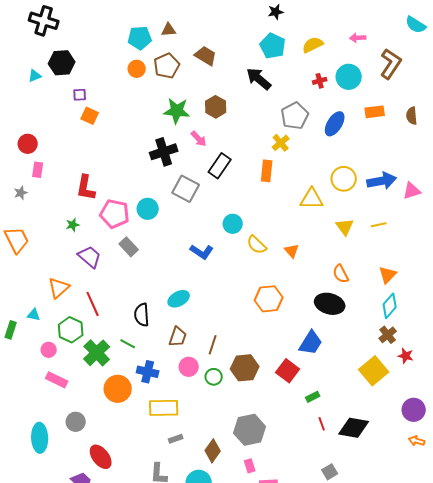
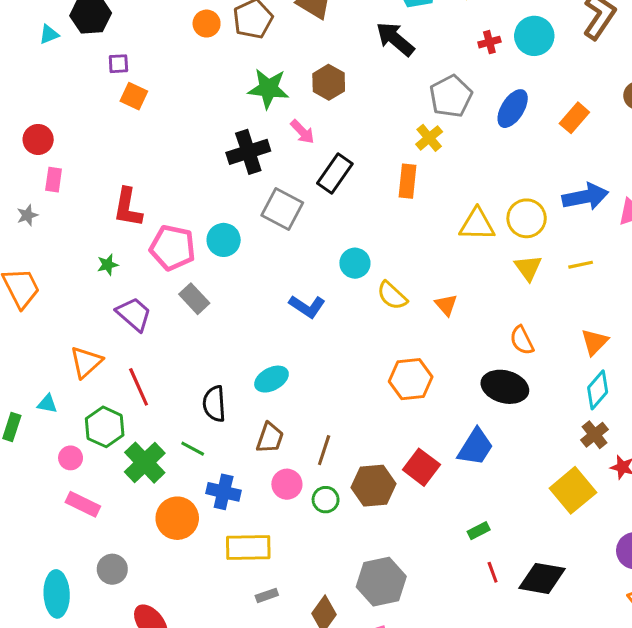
orange rectangle: (375, 112) -> (574, 118), moved, turned -42
yellow circle: (344, 179) -> (527, 218), moved
red square: (288, 371) -> (421, 467), moved

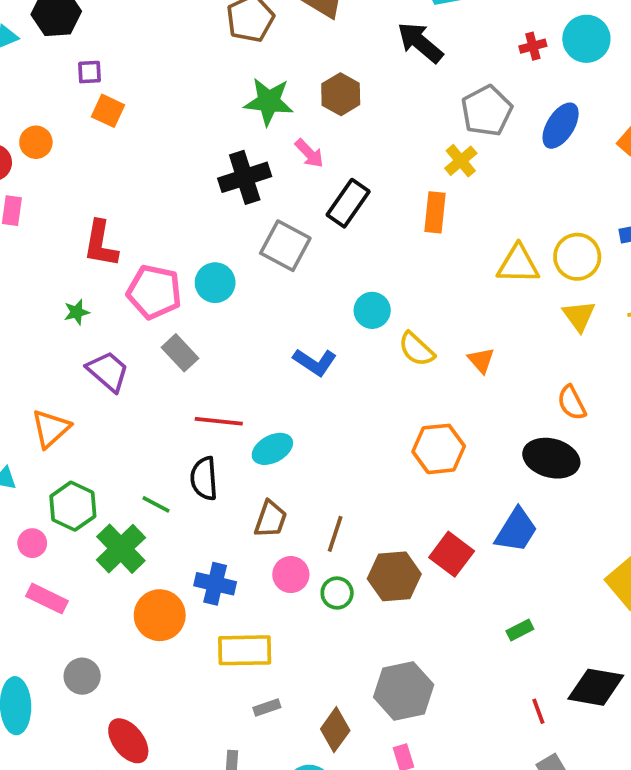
orange circle: (207, 24) -> (36, 142), moved
red line: (139, 387) -> (219, 421), moved, turned -60
green line: (193, 449) -> (156, 504), moved
red line: (493, 572) -> (538, 711), moved

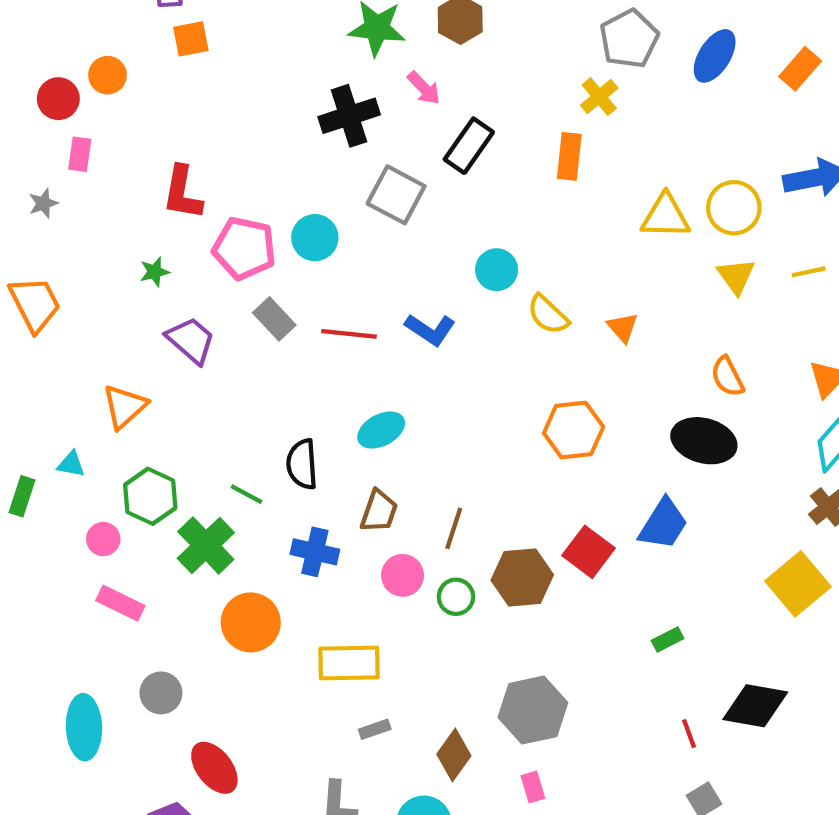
orange square: (108, 111) -> (191, 39), turned -36
red line: (219, 421) -> (349, 334), moved
blue cross: (215, 584) -> (315, 552), moved

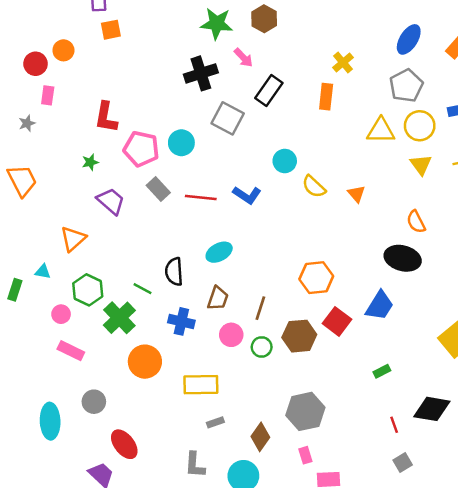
gray pentagon: (629, 39) -> (406, 86), moved
orange hexagon: (574, 430) -> (316, 278), moved

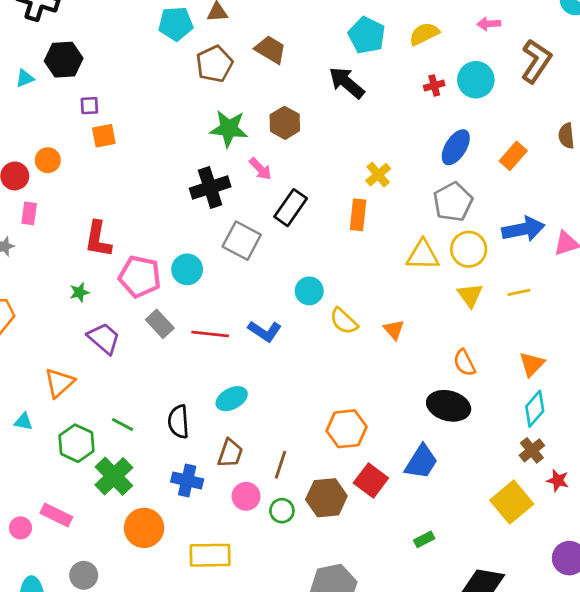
green line: (142, 289) -> (122, 424), moved
pink circle: (61, 314) -> (21, 528), moved

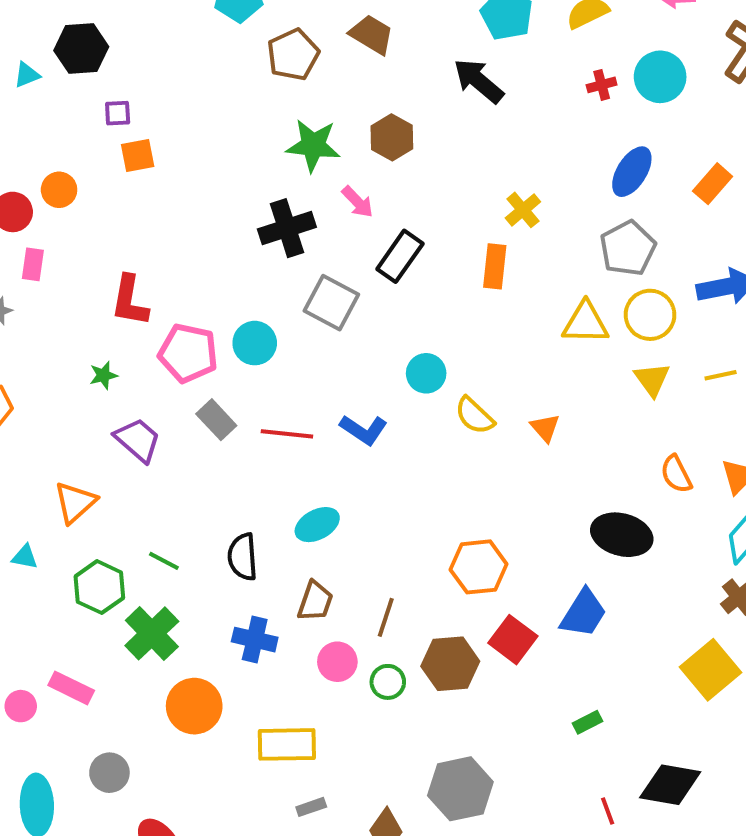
orange semicircle: (464, 363) -> (676, 474), moved

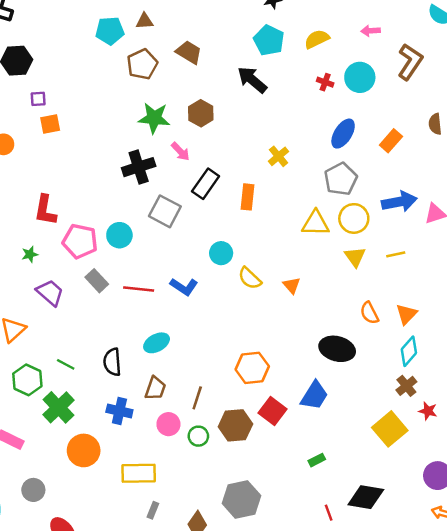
red cross: (602, 85) -> (325, 82), turned 35
orange rectangle: (495, 266) -> (247, 197), moved
gray rectangle: (311, 807) -> (153, 510), turned -49

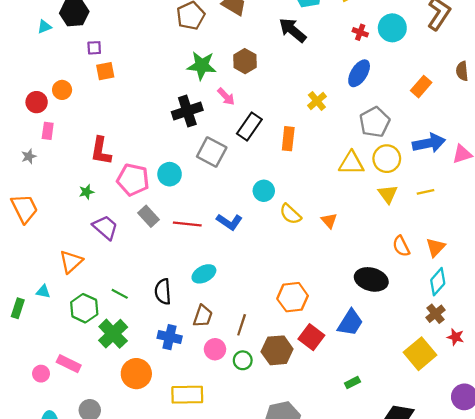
blue ellipse: (343, 134) -> (359, 73), moved

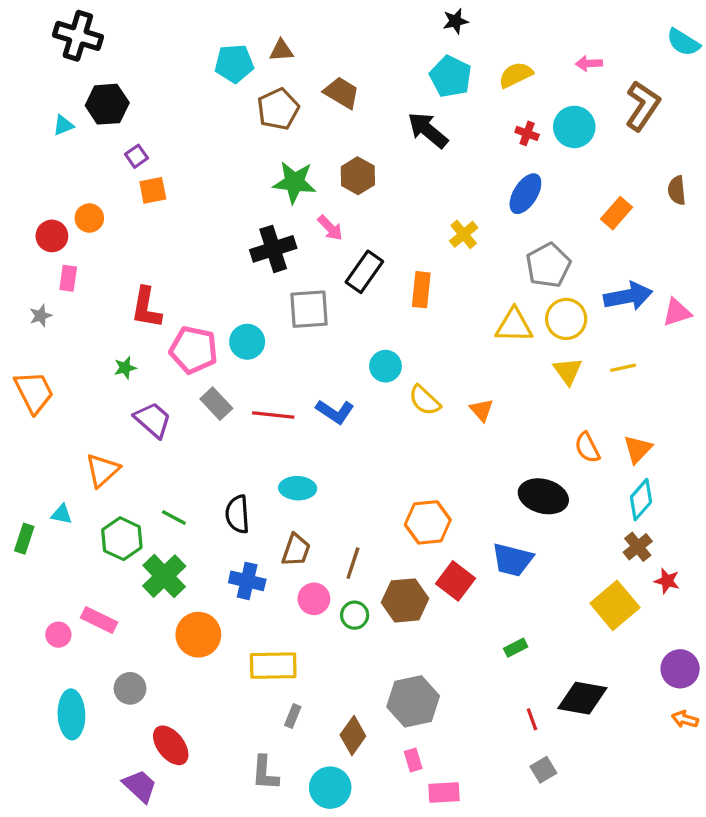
purple square: (94, 48) -> (137, 156), turned -32
gray square: (212, 152) -> (309, 309), turned -32
cyan ellipse: (204, 274) -> (298, 488), turned 30
blue trapezoid: (350, 323) -> (512, 560), turned 72

